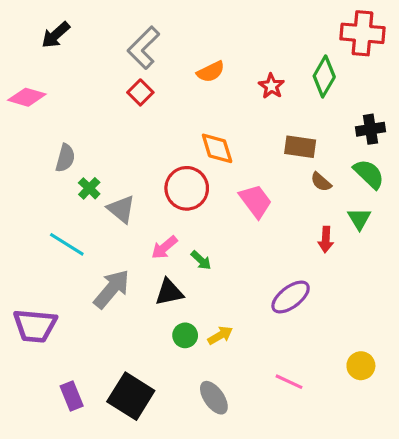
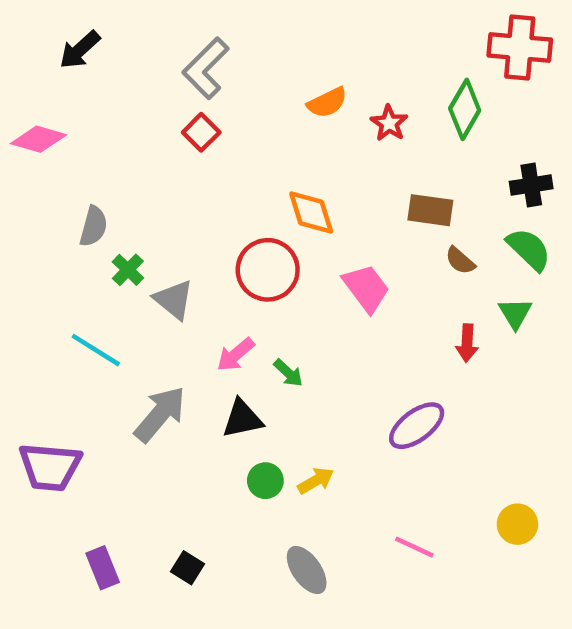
orange semicircle: (211, 72) -> (327, 103), moved
black square: (131, 396) -> (187, 568), size x0.5

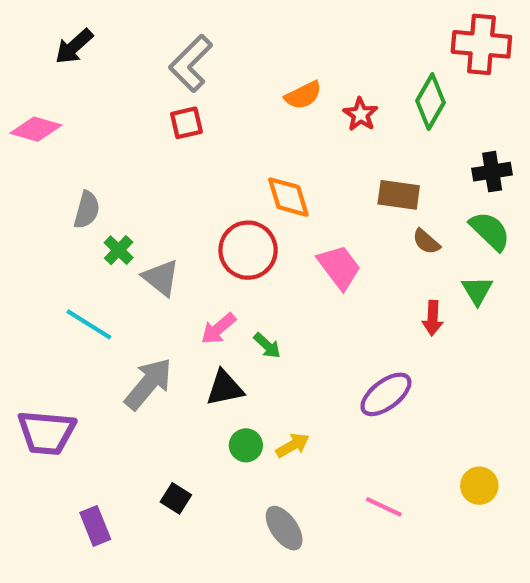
red square: (201, 132) -> (186, 123), turned 32
black square: (187, 568) -> (176, 498), moved

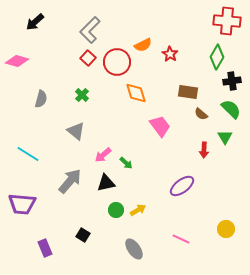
green diamond: (431, 102) -> (217, 57), moved
red square: (186, 123) -> (88, 58), turned -35
green cross: (119, 250) -> (82, 95), moved
red circle: (248, 250) -> (117, 62), moved
cyan line: (89, 324) -> (28, 154), moved

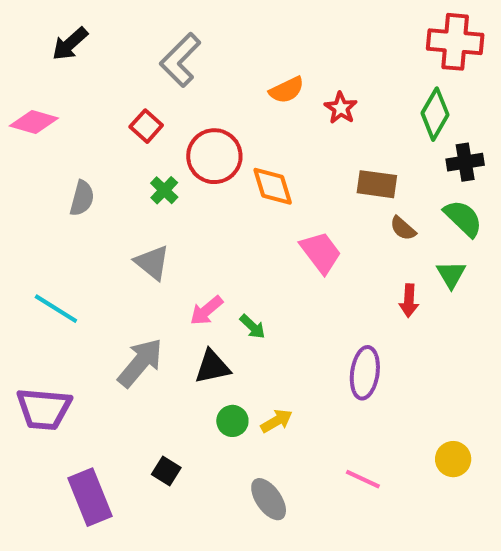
red square: (88, 58) -> (146, 126), moved
red circle: (117, 62) -> (214, 156), moved
purple ellipse: (182, 186) -> (365, 373), turned -45
purple rectangle: (45, 248) -> (90, 497), size x1.5

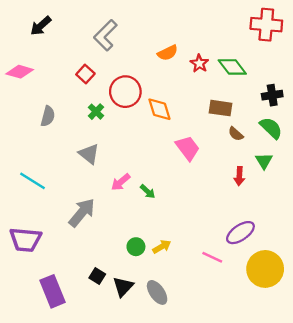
green diamond: (435, 114) -> (232, 67), moved, turned -68
black triangle: (212, 367) -> (123, 287), moved, turned -35
purple ellipse: (365, 373) -> (240, 233), moved, turned 48
yellow circle: (453, 459) -> (265, 269), size x1.8
pink line: (363, 479) -> (212, 257), moved

